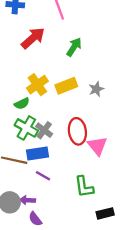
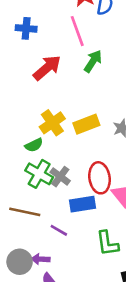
green arrow: (74, 47) -> (93, 61), moved
blue rectangle: (37, 153) -> (82, 204), moved

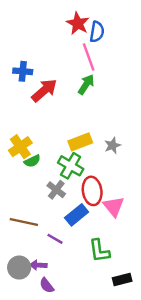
blue cross: (26, 28) -> (23, 71), moved
pink line: (77, 31) -> (89, 57), moved
yellow cross: (52, 123) -> (20, 147), moved
green cross: (39, 174) -> (71, 166), moved
blue rectangle: (82, 204) -> (77, 215), turned -30

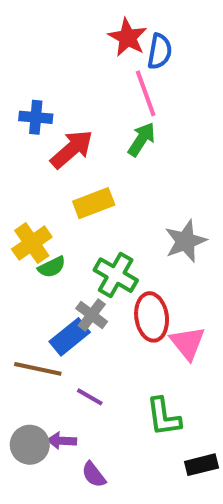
yellow rectangle: (80, 142) -> (94, 203), moved
gray star: (112, 145) -> (186, 241), size x1.5
blue rectangle: (77, 215) -> (70, 337), moved
purple semicircle: (47, 285) -> (94, 475), moved

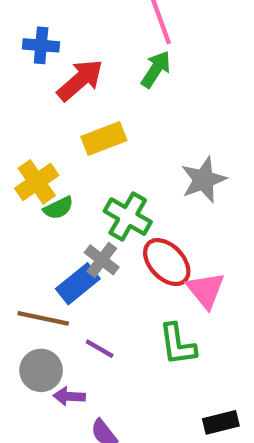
red ellipse: (152, 317) -> (167, 262), turned -36
green L-shape: (164, 417) -> (178, 344), moved
gray circle: (30, 445) -> (41, 370), moved

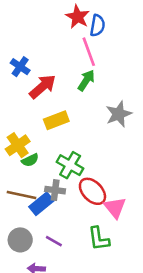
blue cross: (41, 45) -> (20, 67), turned 30
gray star: (204, 180) -> (119, 114), moved
gray cross: (102, 260) -> (55, 190), turned -30
brown line: (43, 318) -> (21, 195), moved
gray circle: (41, 370) -> (20, 240), moved

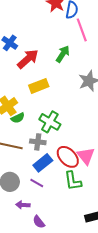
pink line: (89, 52) -> (82, 30), moved
red ellipse: (92, 191) -> (68, 157), moved
blue rectangle: (41, 204) -> (43, 163), moved

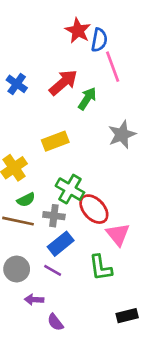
red arrow: (28, 59) -> (63, 83), moved
green semicircle: (18, 118) -> (26, 200), moved
red ellipse: (68, 157) -> (94, 209), moved

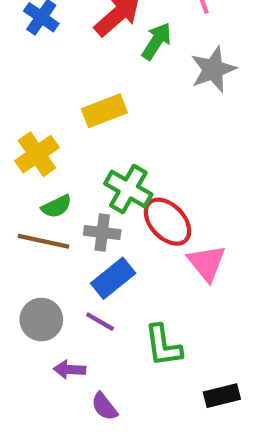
gray star: (122, 134) -> (213, 69), moved
green L-shape: (101, 268) -> (163, 346), moved

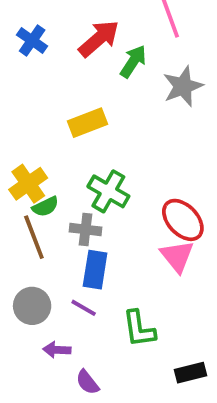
yellow cross: (37, 154) -> (28, 184), moved
red ellipse: (167, 222) -> (183, 220), moved
brown line: (43, 241) -> (34, 237), turned 57
blue rectangle: (113, 278) -> (95, 270), turned -42

